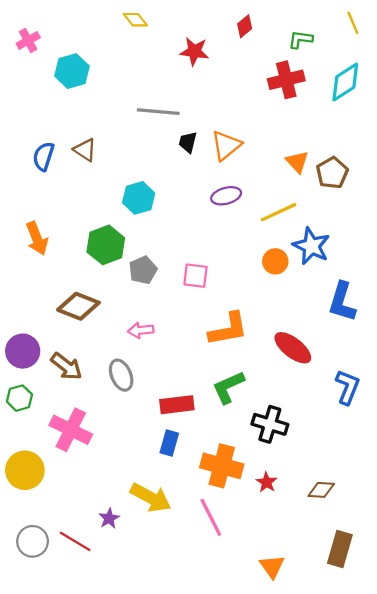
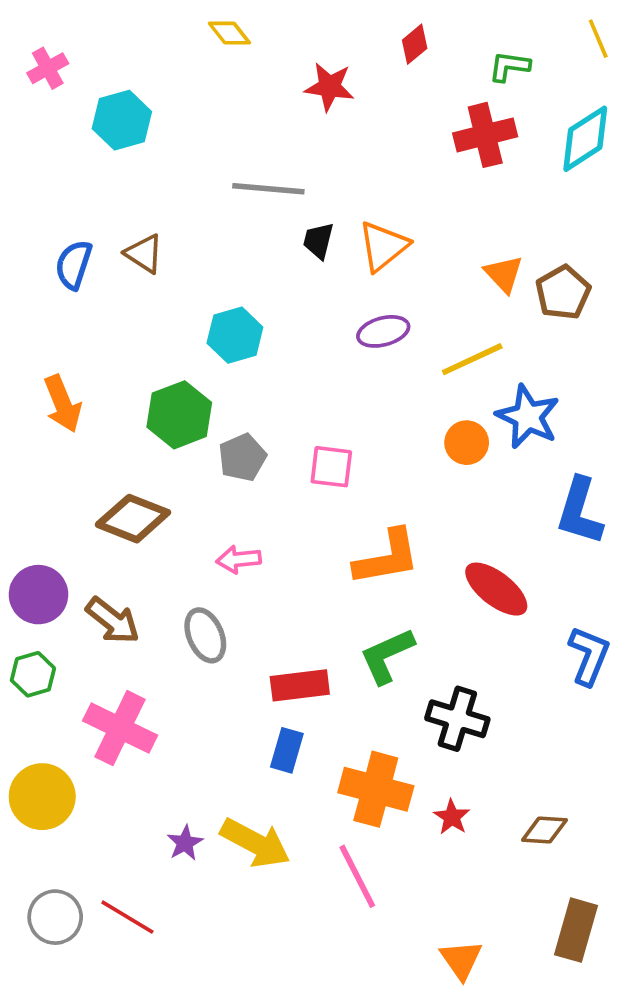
purple star: (109, 518) -> (185, 843), moved

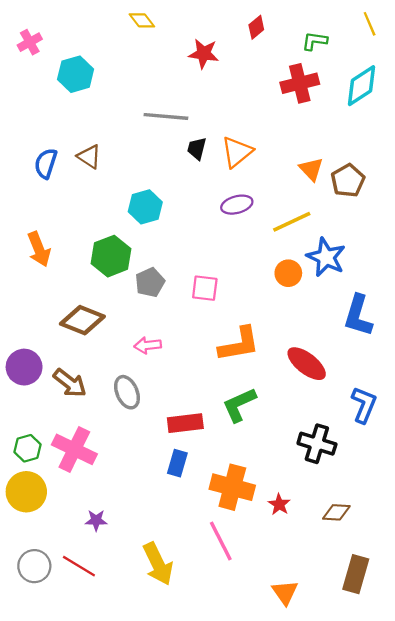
green hexagon: (33, 674) -> (27, 448), moved
black cross: (457, 719) -> (317, 444), moved
purple star: (185, 843) -> (96, 520), moved, turned 30
yellow arrow: (255, 843) -> (158, 564), moved, turned 36

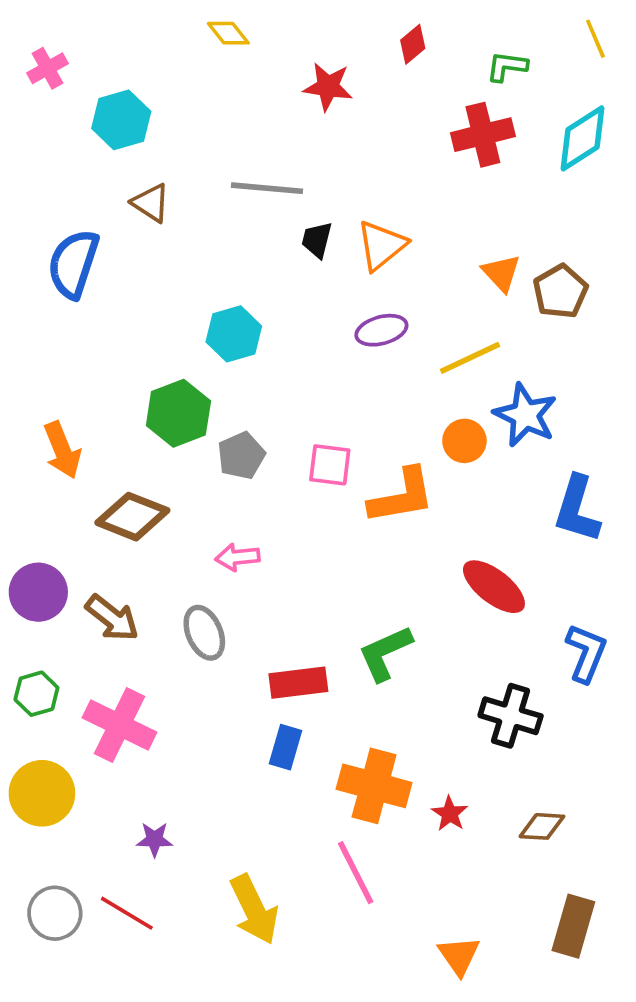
brown triangle: (89, 157) -> (151, 203), moved
blue semicircle: (46, 163) -> (73, 264), size x1.4
orange arrow: (39, 249) -> (62, 450), moved
orange L-shape: (239, 344) -> (402, 496), moved
green hexagon: (27, 448) -> (36, 694), moved

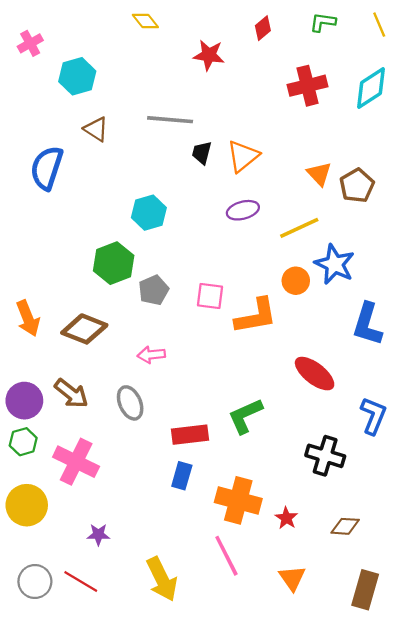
green L-shape: (507, 66) -> (323, 22), moved
orange arrow: (62, 450) -> (28, 318), moved
purple circle: (38, 592) -> (24, 401), moved
orange triangle: (459, 956) -> (292, 578), moved

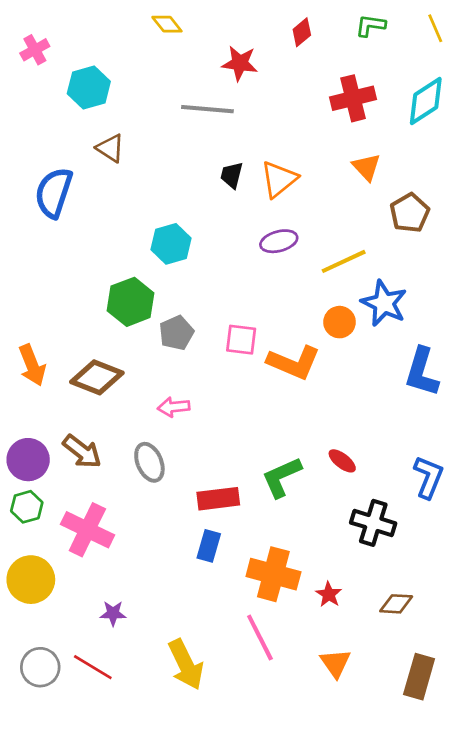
gray line: (170, 120) -> (207, 109), moved
orange triangle: (319, 174) -> (366, 167), moved
orange L-shape: (256, 316) -> (294, 363), turned 33
red ellipse: (315, 374) -> (342, 461), moved, size x0.6

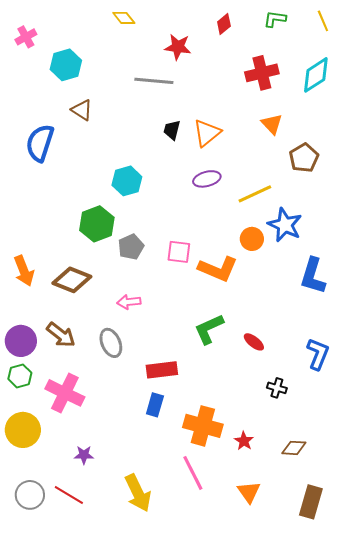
green L-shape: (282, 477) -> (209, 329), moved
black cross: (373, 523) -> (277, 388), size x0.6

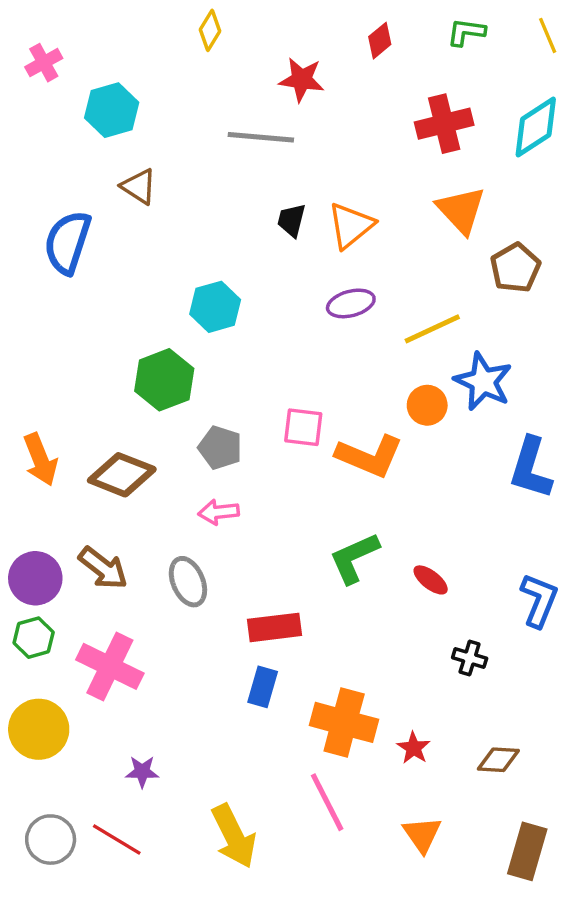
yellow diamond: (124, 18) -> (210, 30), turned 70
orange triangle: (272, 124) -> (461, 210), size x1.4
gray pentagon: (131, 247) -> (220, 448), moved, turned -30

